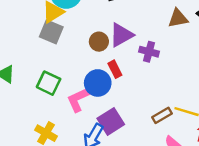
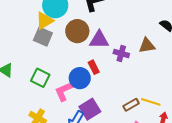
brown triangle: (178, 18) -> (147, 46), moved
purple triangle: (121, 35) -> (99, 40), turned 30
brown circle: (99, 42) -> (77, 31), moved, size x1.5

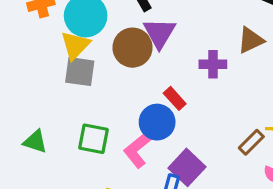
purple triangle: (99, 40) -> (159, 33), moved, turned -45

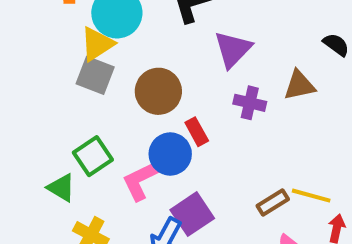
purple triangle: (159, 33) -> (233, 49), moved
brown circle: (133, 48) -> (158, 91), moved
green square: (94, 139) -> (93, 156), turned 32
green triangle: (35, 142) -> (61, 188), moved

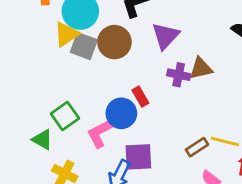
gray square: (95, 75) -> (84, 46), moved
brown triangle: (299, 85) -> (201, 68), moved
brown circle: (158, 91) -> (114, 42), moved
purple square: (192, 214) -> (138, 157), turned 32

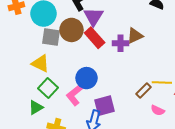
yellow triangle: (66, 34) -> (40, 63), moved, turned -48
purple triangle: (165, 36) -> (93, 17), moved
red rectangle: (140, 97) -> (95, 38), moved, size x1.5
green triangle: (42, 140) -> (36, 107), turned -49

